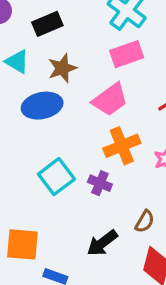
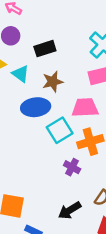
pink trapezoid: (110, 100) -> (85, 108), turned -152
cyan square: (56, 177) -> (60, 130), moved

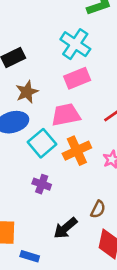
purple cross: (72, 167) -> (42, 184), moved

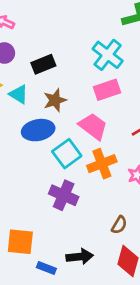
pink trapezoid: (66, 115) -> (93, 126), turned 44
purple cross: (42, 184) -> (64, 195), size x1.5
black arrow: (65, 228) -> (80, 257), moved, turned -150

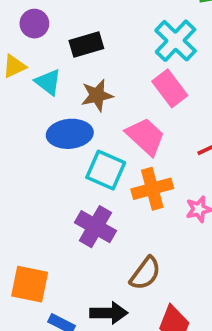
pink rectangle: (107, 90) -> (170, 88), turned 65
cyan square: (67, 154) -> (106, 170), turned -36
brown semicircle: (119, 225) -> (145, 273), moved, size x1.4

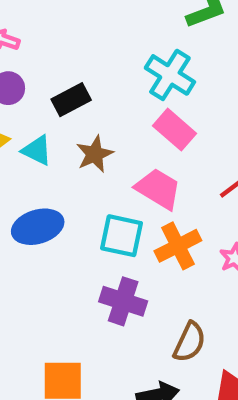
blue ellipse: (70, 134) -> (38, 227), moved

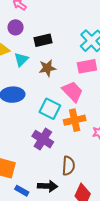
pink rectangle: (174, 130) -> (87, 66), turned -66
cyan triangle: (37, 150) -> (21, 59), turned 35
brown semicircle: (190, 342) -> (68, 166), turned -36

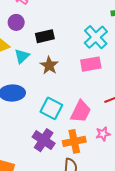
brown star: (47, 68) -> (49, 65), turned -30
pink trapezoid: (72, 92) -> (81, 111), moved, turned 70
orange cross: (75, 120) -> (74, 141), moved

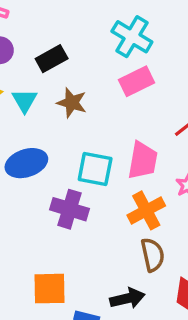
purple cross: (44, 140) -> (69, 209), moved

